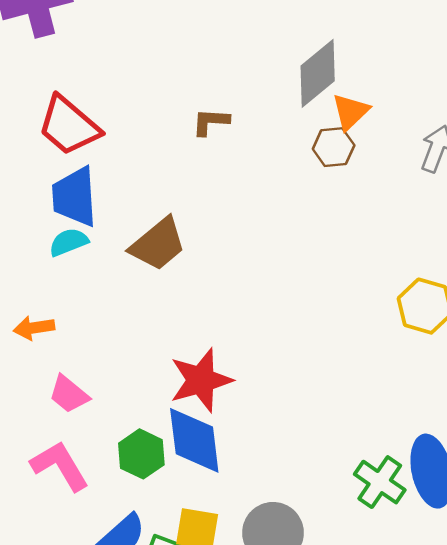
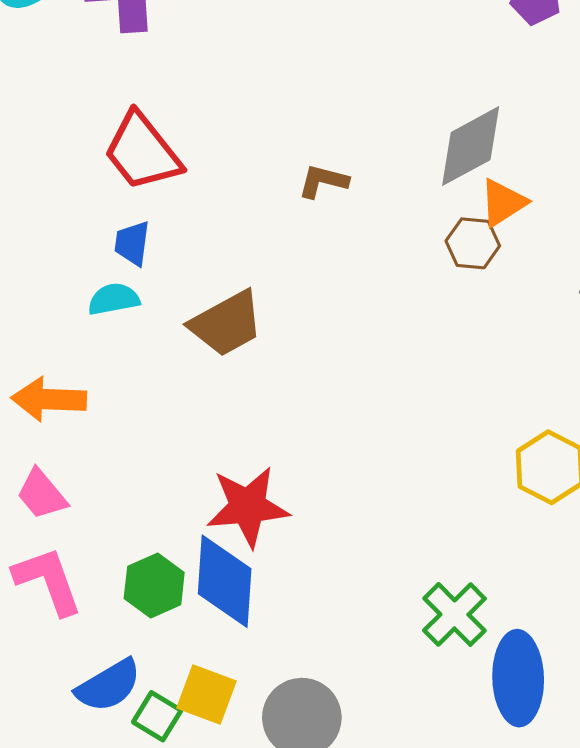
blue trapezoid: (75, 197) -> (132, 243), size x0.6
orange arrow: (34, 328) -> (49, 399), size x1.4
pink trapezoid: (69, 394) -> (42, 494), moved
green cross: (380, 482) -> (454, 614), moved

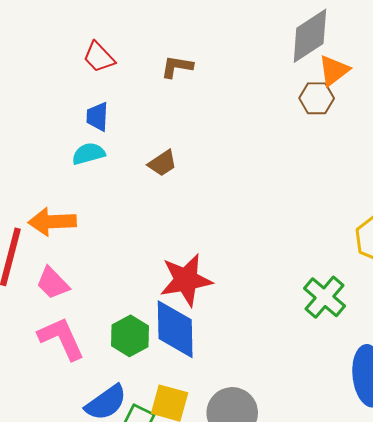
red trapezoid: (142, 152) -> (99, 57), size x0.6
brown L-shape: (323, 181) -> (177, 67), moved
brown trapezoid: (226, 324) -> (162, 163), size x0.6
green cross: (454, 614) -> (325, 297), moved

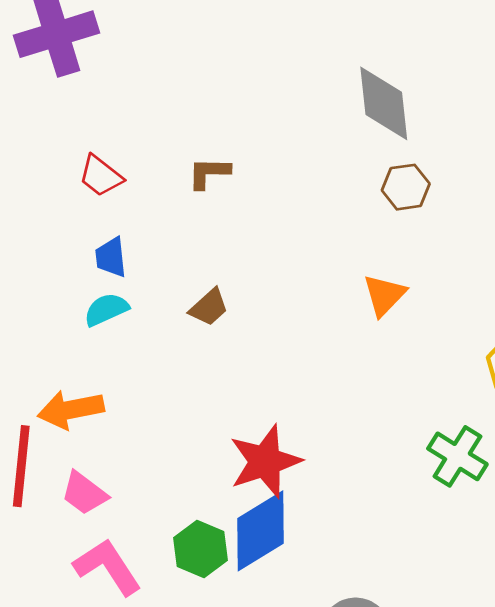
gray diamond: (310, 36) -> (384, 103), turned -54
orange triangle: (334, 70) -> (384, 295), moved
blue diamond: (175, 329) -> (261, 531), turned 68

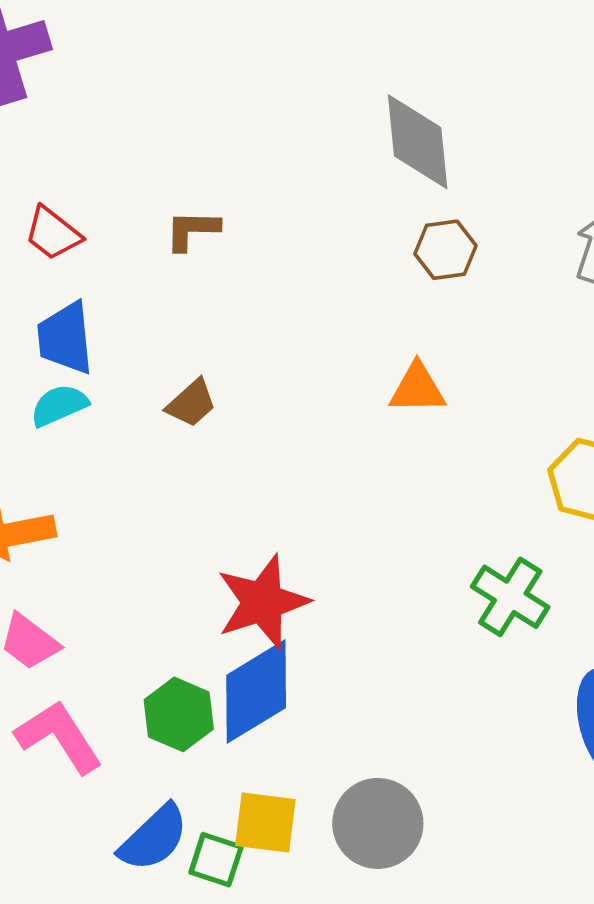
blue trapezoid: (111, 257) -> (65, 338), size x1.4
orange triangle: (384, 295) -> (417, 389), turned 45

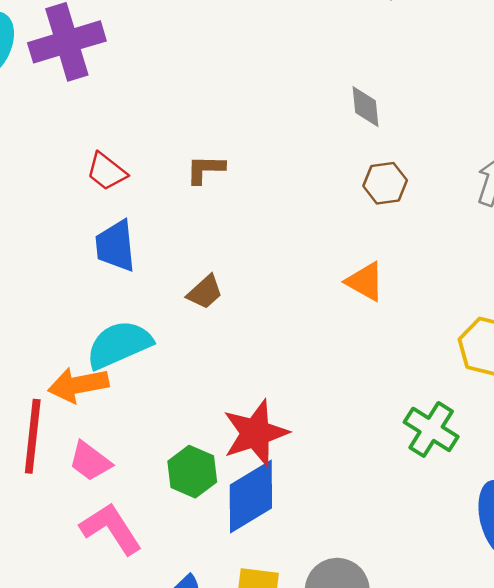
gray diamond: (418, 142) -> (365, 107), size x0.6
orange triangle: (417, 389) -> (365, 282), turned 30
cyan semicircle: (59, 405) -> (119, 345), moved, size x1.6
green hexagon: (179, 714) -> (192, 472), moved

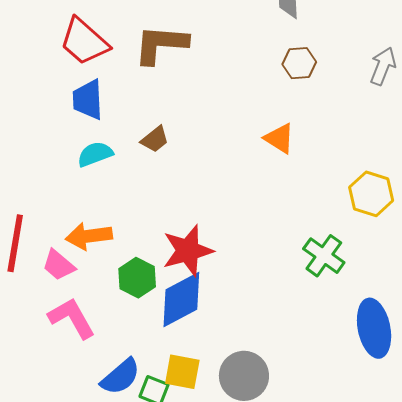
brown L-shape: (205, 169) -> (161, 44), size x1.8
red trapezoid: (107, 172) -> (84, 42), size x1.6
cyan semicircle: (119, 345) -> (95, 154), moved, size x0.7
orange arrow: (78, 385) -> (89, 236), moved

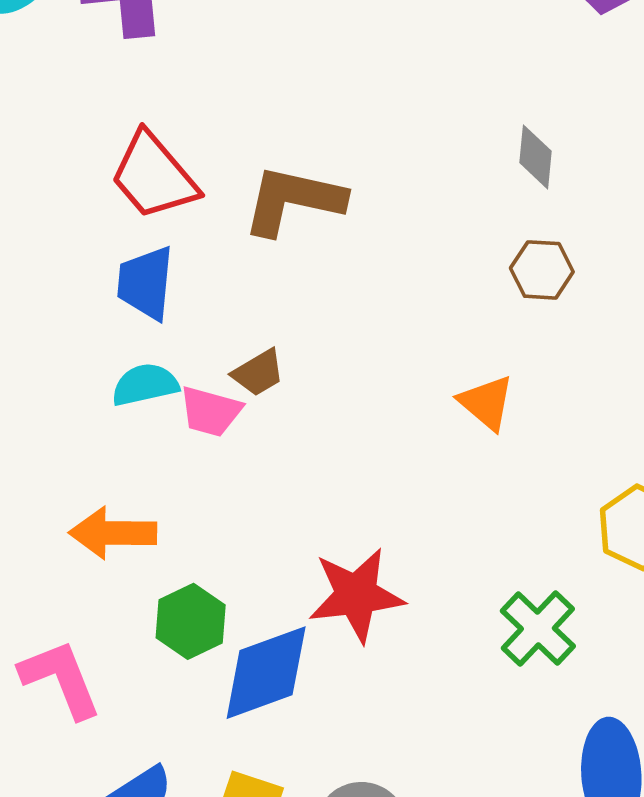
red star: (188, 251) -> (356, 595), moved
pink trapezoid: (59, 265) -> (210, 411), moved, turned -33

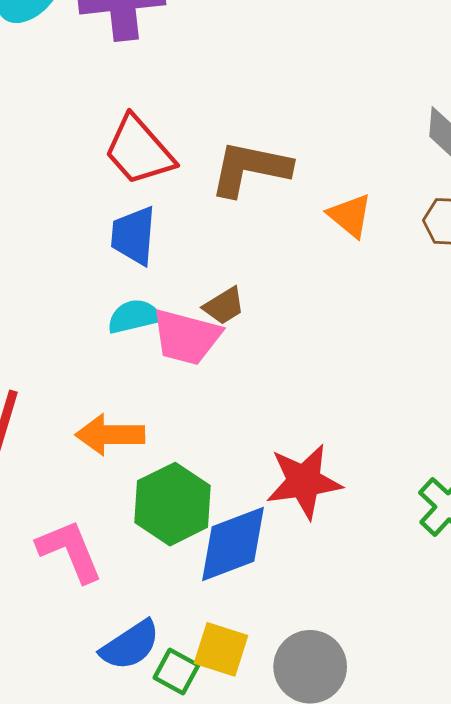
orange triangle: (486, 403) -> (350, 216), moved
pink trapezoid: (210, 411) -> (186, 337), size x1.4
green hexagon: (191, 621) -> (173, 504), size x1.4

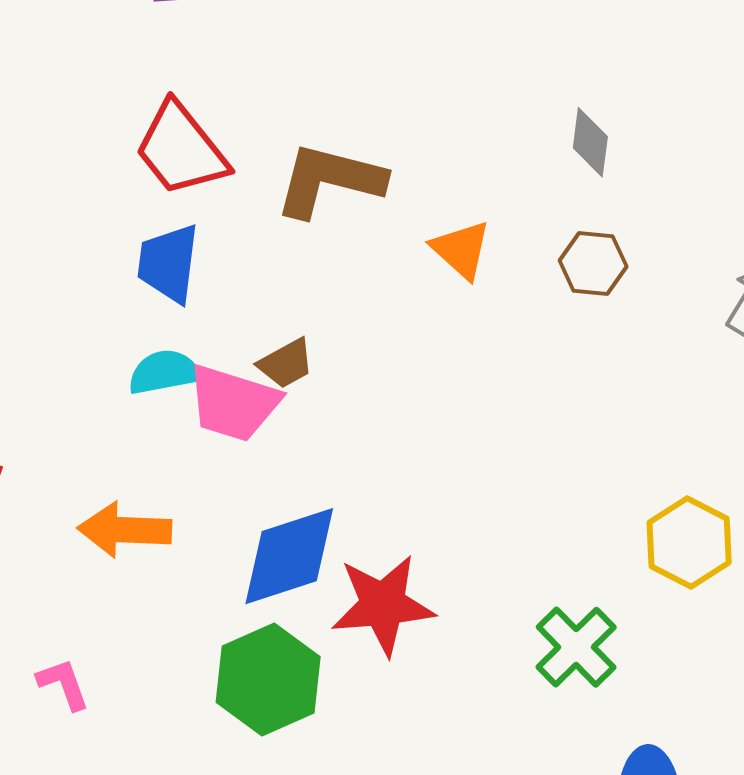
green hexagon: (173, 504) -> (268, 680), moved
blue diamond: (233, 544) -> (289, 556), moved
pink L-shape: (70, 551) -> (63, 684), size x0.6

